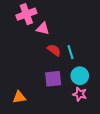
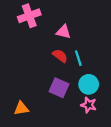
pink triangle: (43, 29) -> (63, 32), moved
purple square: (53, 79) -> (59, 88), turned 30

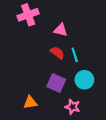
pink star: (89, 105) -> (72, 107), moved
orange triangle: (21, 108) -> (30, 102), moved

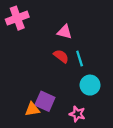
pink cross: (28, 15) -> (17, 18), moved
purple square: (56, 83) -> (45, 101), moved

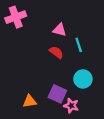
cyan line: (80, 59) -> (79, 45), moved
purple square: (45, 101) -> (57, 94), moved

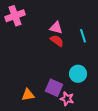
cyan line: (79, 45) -> (83, 36), moved
red semicircle: (56, 52) -> (57, 41), moved

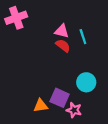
cyan line: (83, 36) -> (83, 37), moved
orange triangle: (28, 95) -> (41, 106), moved

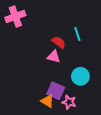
pink triangle: (62, 31) -> (54, 57), moved
orange triangle: (41, 106) -> (47, 101), moved, turned 40

